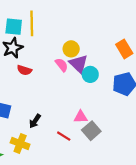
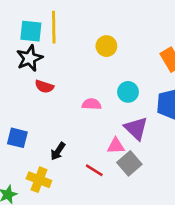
yellow circle: (71, 49) -> (106, 46), moved
purple triangle: (79, 64) -> (136, 128), moved
pink semicircle: (62, 65) -> (92, 104), moved, turned -48

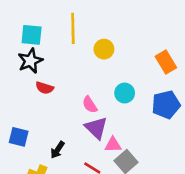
yellow line: (54, 27) -> (73, 28), moved
pink semicircle: (92, 104) -> (90, 105), turned -126
purple triangle: (136, 128) -> (96, 128), moved

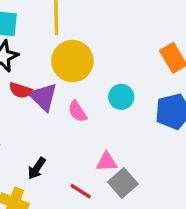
yellow circle: (104, 49) -> (72, 61), moved, size x1.6
purple triangle: (96, 128) -> (43, 97), moved

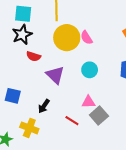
purple triangle: (43, 97) -> (55, 75), moved
cyan circle: (121, 97) -> (90, 70), moved
pink semicircle: (77, 111) -> (86, 38), moved

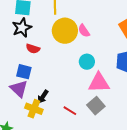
purple triangle: (55, 75) -> (19, 89), moved
blue square: (13, 96) -> (24, 72), moved
pink triangle: (89, 102) -> (99, 83), moved, size x1.6
yellow cross: (29, 128) -> (34, 109), moved

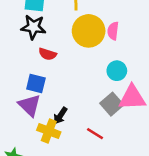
black star: (22, 28) -> (33, 27), turned 30
pink semicircle: (84, 31) -> (113, 31), turned 40
gray square: (96, 106) -> (112, 104), moved

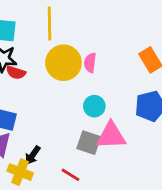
red semicircle: (47, 54) -> (16, 73), moved
gray square: (112, 104) -> (89, 143), turned -30

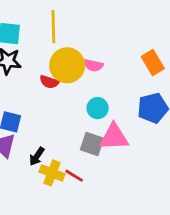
pink semicircle: (90, 63) -> (93, 65), turned -84
red semicircle: (16, 73) -> (49, 82), moved
yellow cross: (20, 172) -> (52, 173), moved

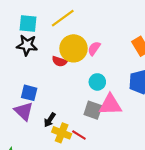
yellow line: (53, 27) -> (63, 18), turned 55
pink semicircle: (93, 65) -> (94, 48), turned 112

